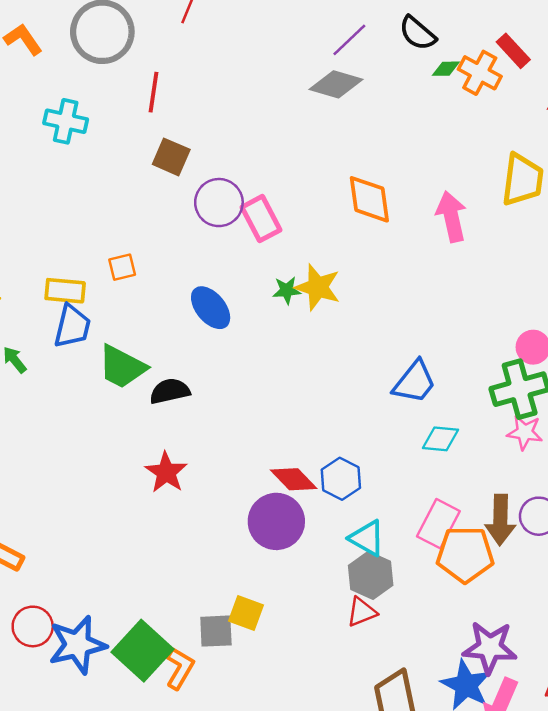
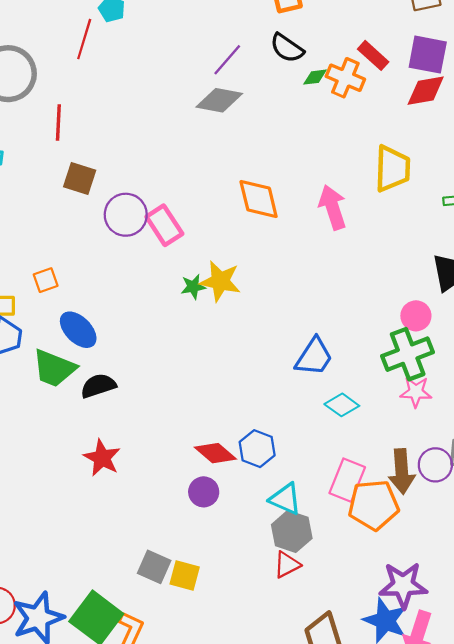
blue ellipse: (211, 308) -> (78, 330), moved
cyan diamond: (440, 439) -> (342, 405), turned 36
purple circle: (276, 521) -> (204, 492), size x0.6
gray square: (216, 631) -> (154, 567), moved, turned 32

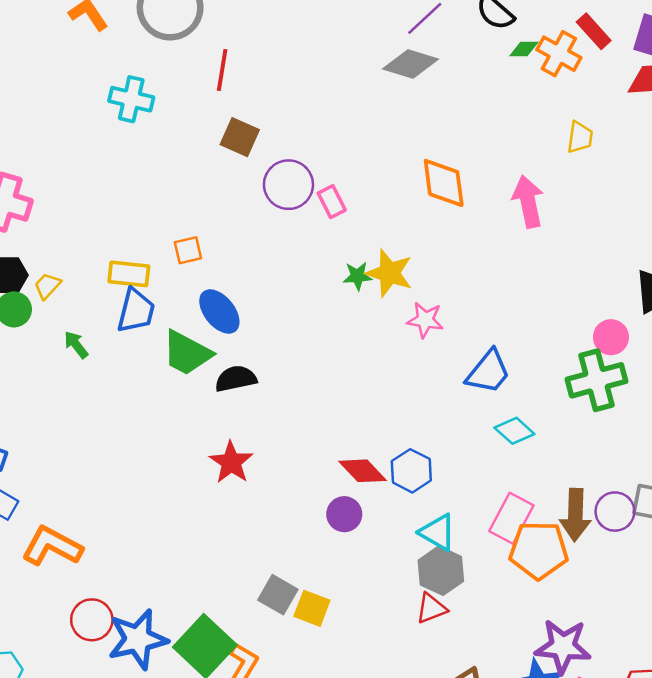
yellow trapezoid: (392, 169) -> (580, 137), moved, size x0.6
pink rectangle: (164, 225) -> (332, 202), size x0.7
pink star: (416, 392) -> (425, 320), moved

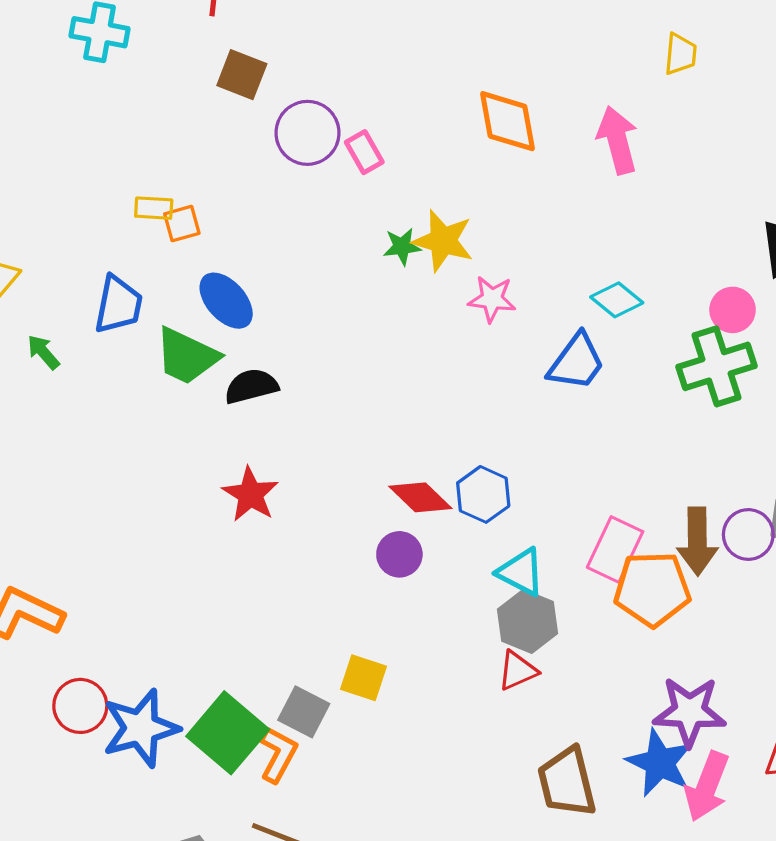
yellow rectangle: (129, 274) -> (154, 208), moved, size x0.7
cyan diamond: (514, 431) -> (617, 300), moved
gray square: (278, 595) -> (304, 712), moved

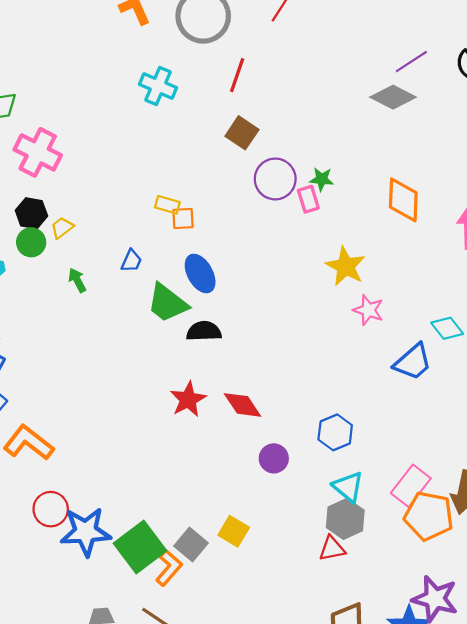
green star: (402, 246) -> (322, 179), moved
blue trapezoid: (118, 305) -> (131, 261), size x0.6
red diamond: (420, 497) -> (242, 405), moved

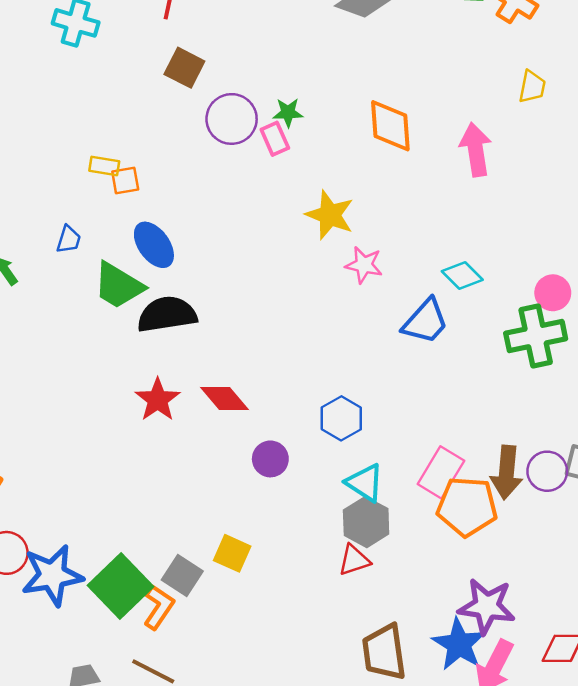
black semicircle: (204, 331) -> (167, 314), size x1.4

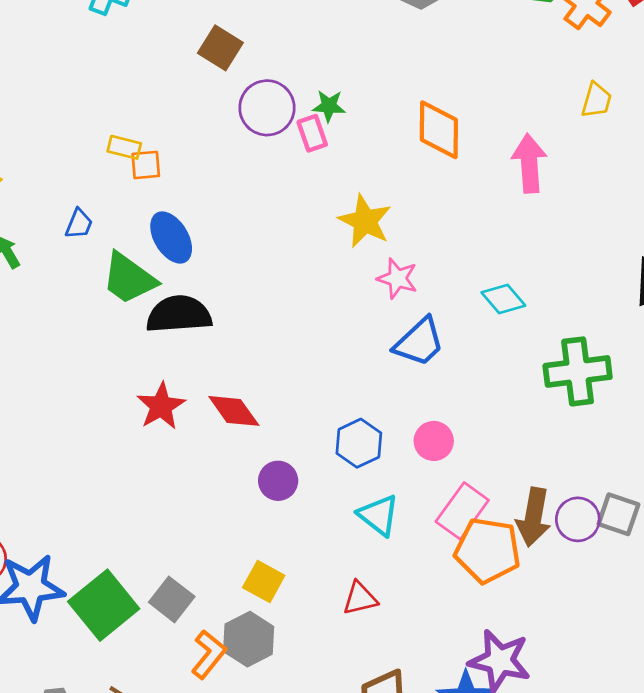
pink circle: (553, 293) -> (434, 441), moved
blue trapezoid: (425, 321) -> (419, 342), moved
gray hexagon: (366, 522) -> (249, 639), moved
yellow square: (232, 553) -> (264, 581), moved
orange L-shape: (159, 607) -> (209, 654), moved

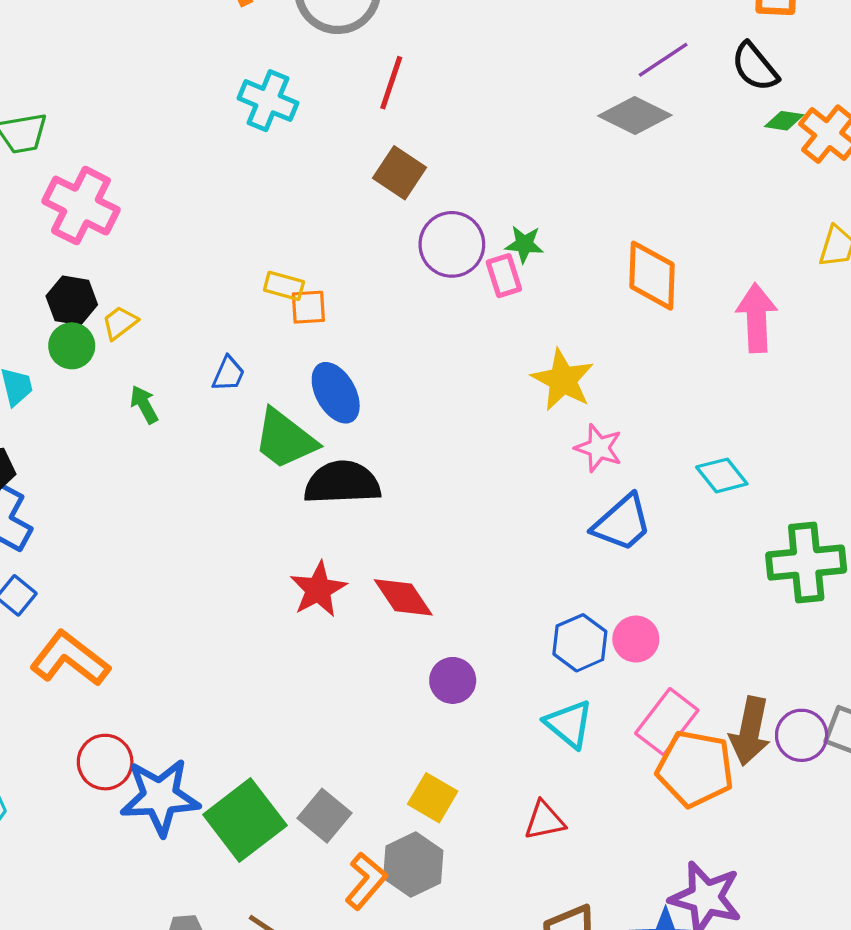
blue hexagon: (359, 443) -> (580, 643), moved

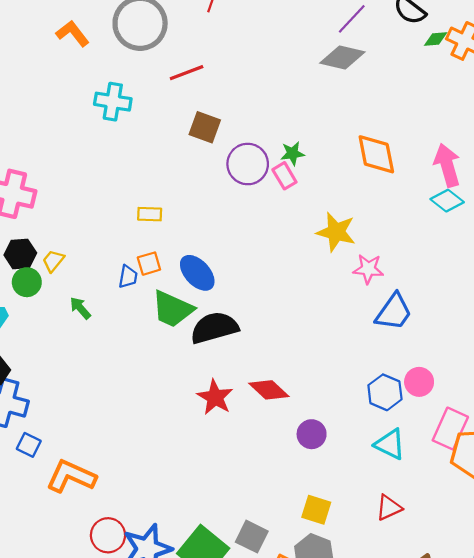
red line: (391, 83) -> (187, 73), turned 64
orange square: (308, 307) -> (149, 264), moved
cyan diamond: (722, 475) -> (447, 201), moved

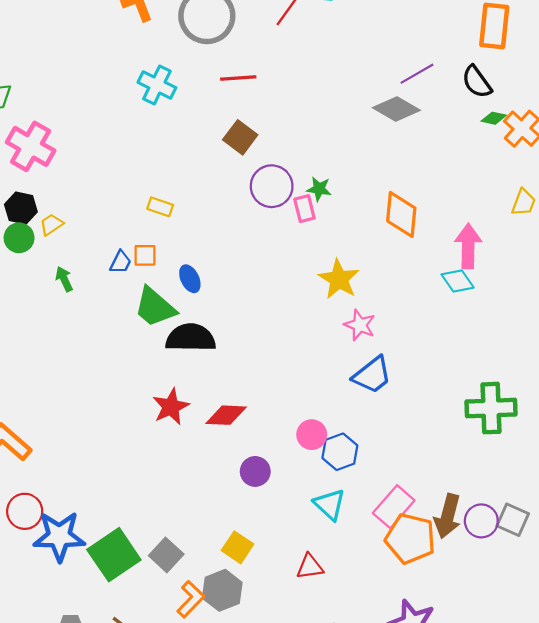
blue ellipse: (197, 273) -> (190, 279), size x0.7
pink circle: (419, 382) -> (312, 435), moved
red diamond: (269, 390) -> (226, 415), turned -57

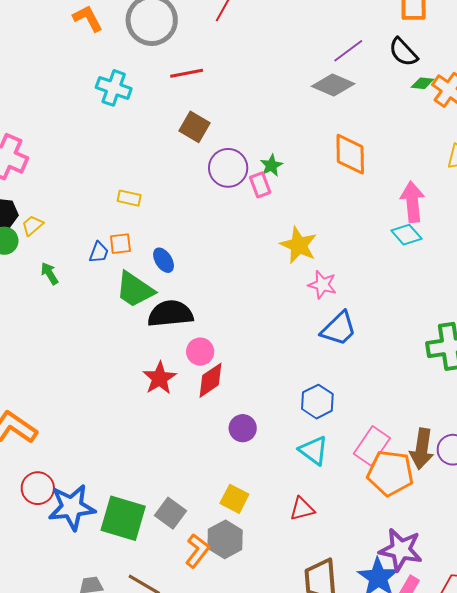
green star: (319, 189) -> (271, 165), turned -30
orange diamond: (401, 214) -> (350, 154), moved
red diamond: (226, 415) -> (210, 380), turned -30
pink circle: (312, 435) -> (200, 352), moved
green square: (114, 555) -> (123, 518), turned -33

